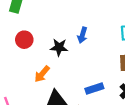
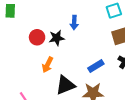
red circle: (24, 40) -> (37, 37), moved

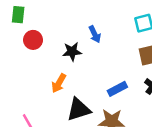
blue arrow: (74, 23) -> (95, 34), turned -32
red circle: (37, 37) -> (33, 40), moved

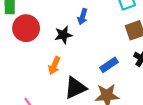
blue arrow: (95, 34) -> (83, 17), turned 49
red circle: (33, 40) -> (26, 28), size x1.5

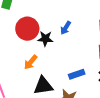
red circle: (26, 28) -> (27, 29), moved

